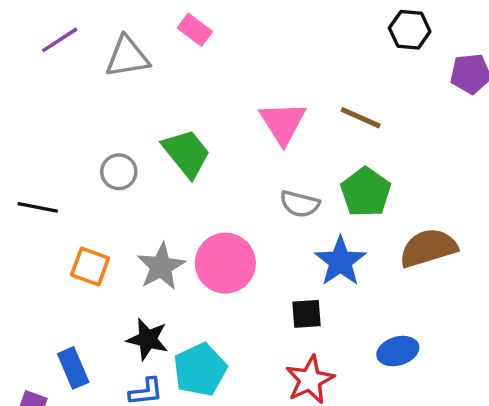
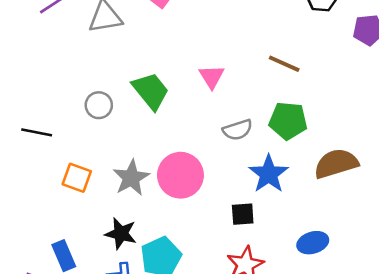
pink triangle: (283, 123) -> (212, 77), moved, size x0.7
green pentagon: (366, 192) -> (288, 121), turned -30
gray semicircle: (300, 204) -> (238, 130), turned -32

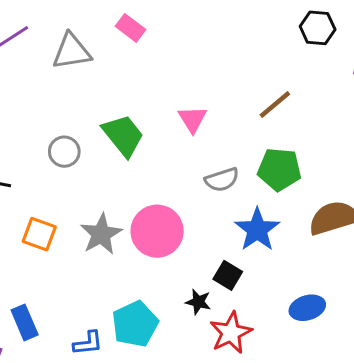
brown line: (284, 64) -> (275, 104), turned -64
black square: (243, 214) -> (228, 275), turned 35
black star: (121, 234) -> (198, 302), moved, size x0.7

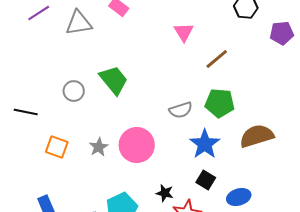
pink triangle: (192, 119) -> (184, 32), moved
gray star: (101, 234) -> (99, 147), size x0.7
black square: (228, 275) -> (206, 180), moved

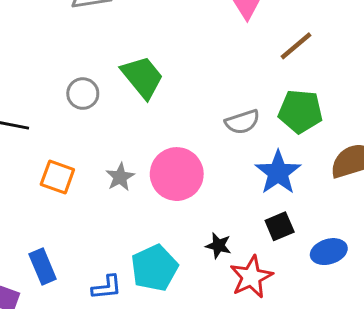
black square: (206, 180) -> (280, 226), turned 36

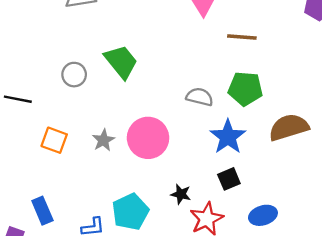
brown line: (296, 46) -> (242, 37), turned 44
gray semicircle: (242, 122) -> (200, 97), turned -148
blue ellipse: (329, 252) -> (263, 215), moved

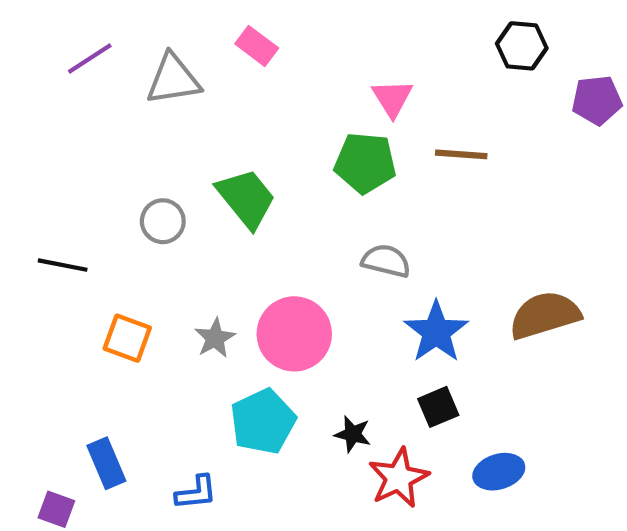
green pentagon: (245, 89) -> (365, 163), moved
cyan pentagon: (130, 212) -> (263, 422), moved

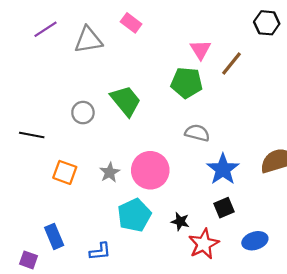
brown line: (461, 154) -> (231, 63), moved, turned -55

